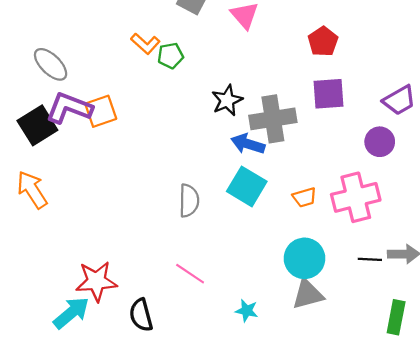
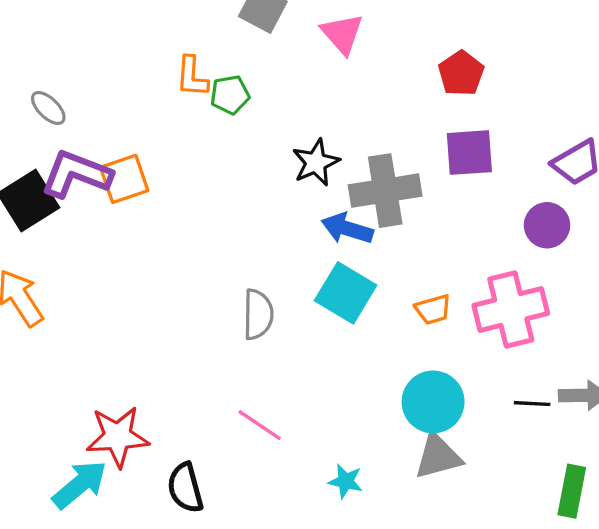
orange L-shape: (145, 44) -> (192, 77), turned 52
gray ellipse: (51, 64) -> (48, 108), size x0.7

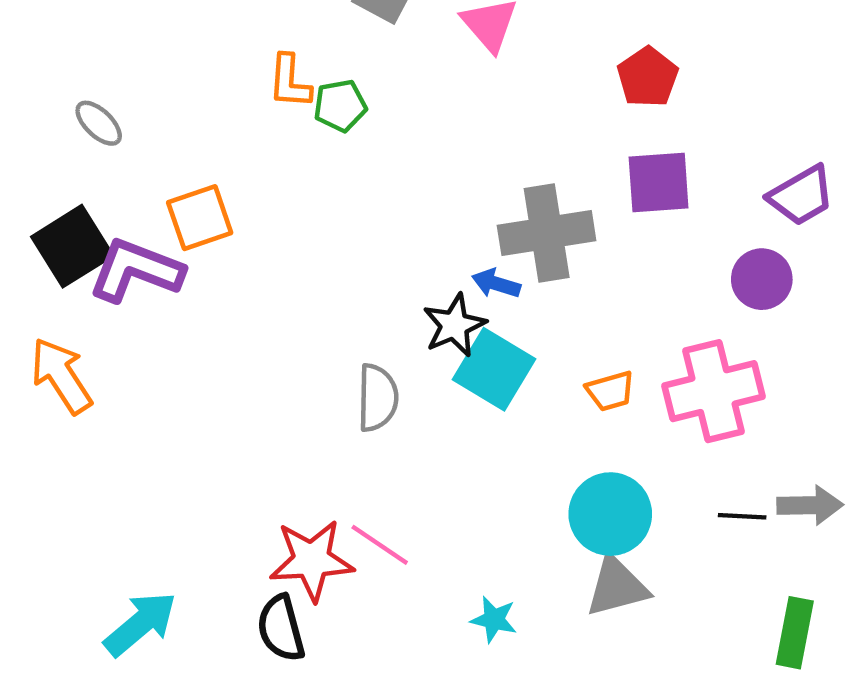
black star: (316, 162) -> (454, 325), moved
purple L-shape: (76, 174) -> (136, 270), moved
blue arrow: (347, 229) -> (496, 284), size x0.7
red star: (118, 437) -> (312, 560), moved

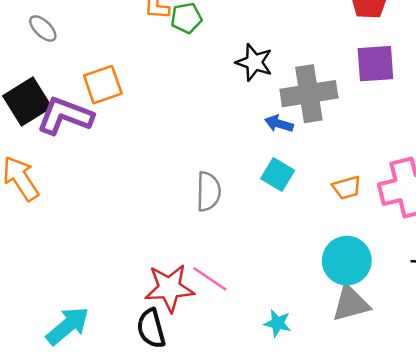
black star: (454, 325) -> (254, 62), moved, turned -30
cyan square: (494, 369) -> (278, 175), size x0.7

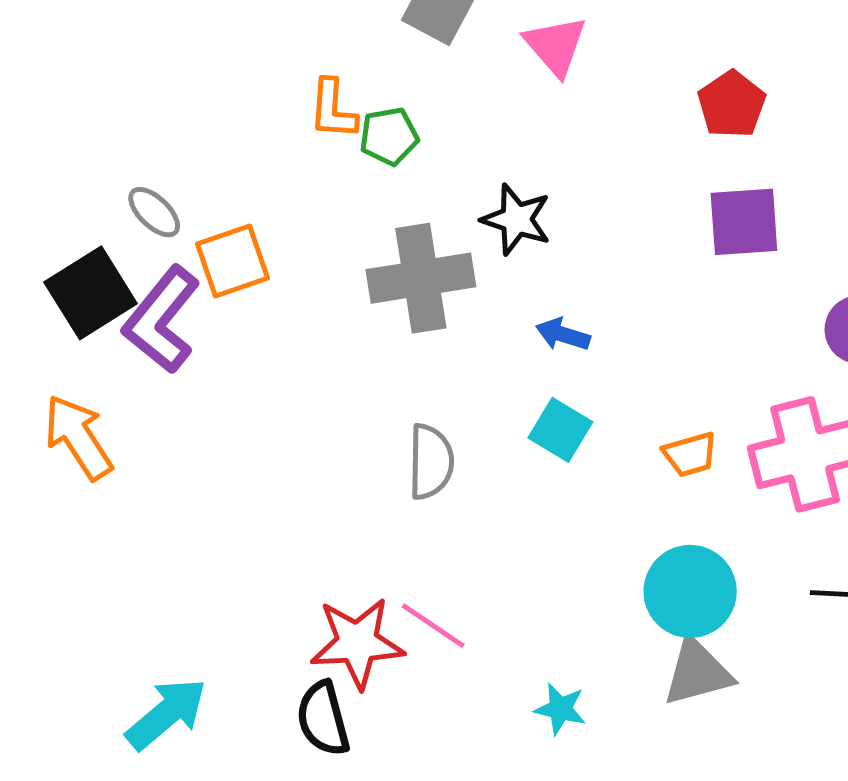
gray ellipse: (43, 28) -> (154, 212), moved
gray cross: (309, 94) -> (421, 278), moved
purple L-shape: (65, 116) -> (162, 320), turned -72

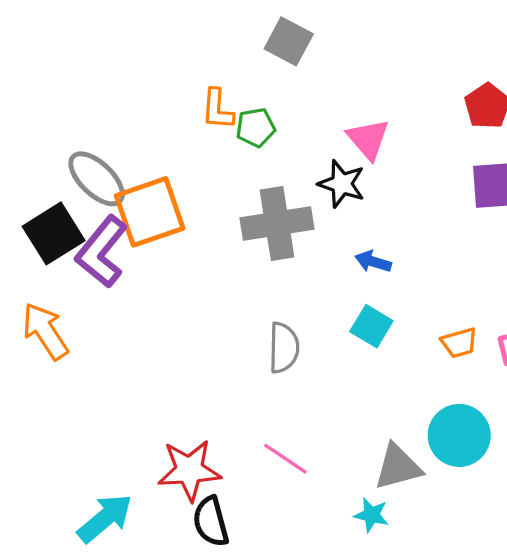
pink triangle: (556, 46) -> (368, 139), moved
gray ellipse: (154, 212) -> (97, 179), size x1.6
orange square: (232, 261) -> (150, 212), size x1.4
red star: (357, 643) -> (189, 470), moved
gray triangle: (697, 672) -> (398, 467), moved

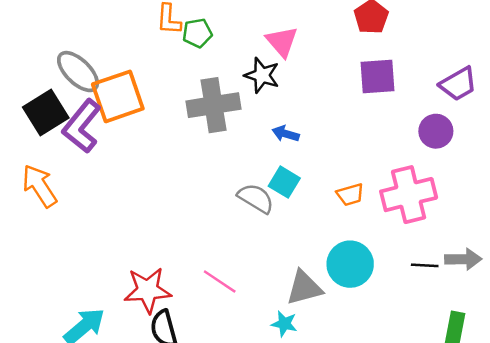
gray semicircle: (284, 348) -> (256, 198), moved, turned -60

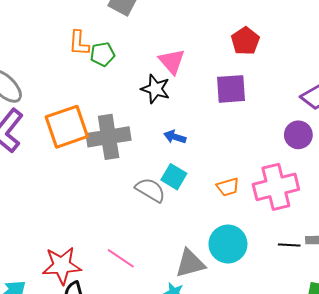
purple square: (377, 76) -> (231, 89), moved
orange square: (118, 96) -> (67, 127), moved
gray cross: (213, 105) -> (109, 137), moved

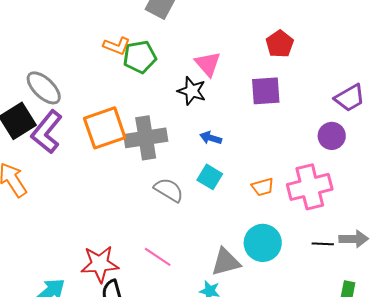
orange L-shape: (79, 43) -> (117, 46), turned -72
green pentagon: (102, 54) -> (140, 57), size x1.4
gray semicircle: (150, 190) -> (169, 190), moved

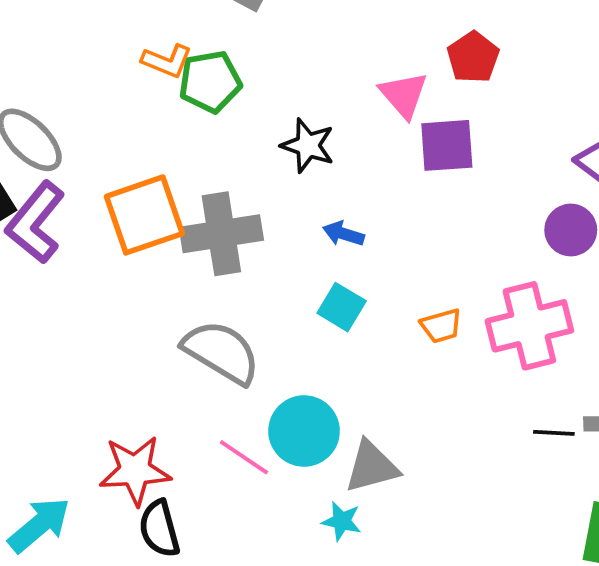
pink triangle: (208, 64) -> (404, 95), moved
gray semicircle: (169, 190) -> (221, 352), moved, size x1.4
cyan circle: (263, 243) -> (304, 431), moved

